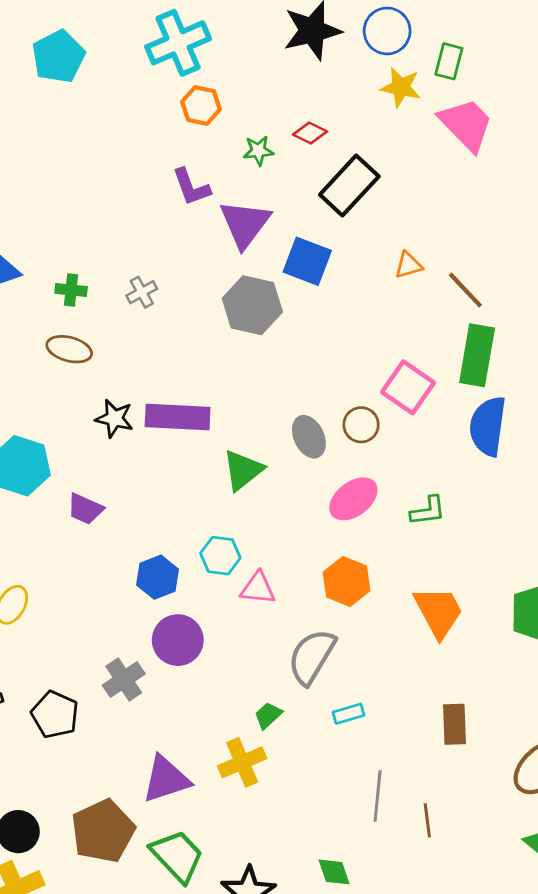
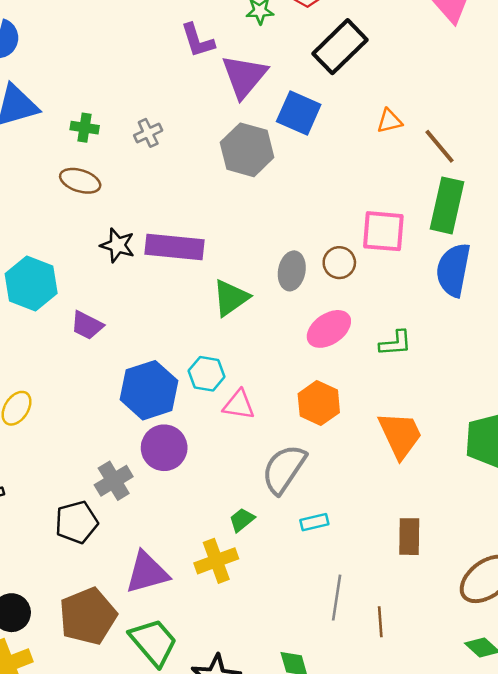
pink square: (408, 387) -> (383, 231), turned -33
gray ellipse: (309, 437) -> (292, 271), turned 33
blue hexagon: (158, 577) -> (149, 390), size x1.5
black pentagon: (55, 715) -> (76, 522), moved, turned 30

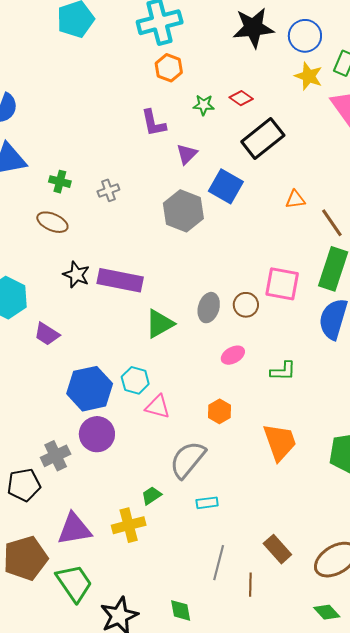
purple triangle: (244, 76) -> (187, 154), size x0.6
pink ellipse: (329, 329) -> (233, 355), size x0.7
orange hexagon: (319, 403) -> (220, 411), size x0.7
brown rectangle: (409, 537) -> (277, 549), moved, turned -48

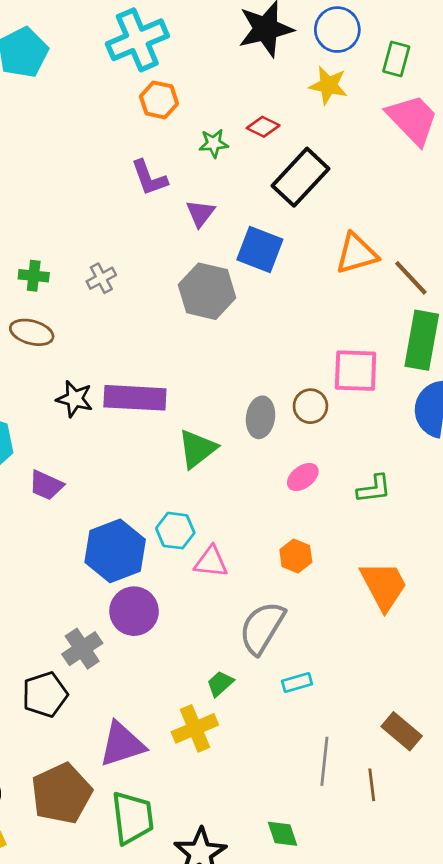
yellow star: (309, 76) -> (328, 85), moved
orange triangle: (295, 200) -> (357, 254), size x1.6
green trapezoid: (74, 583) -> (132, 818), turned 36

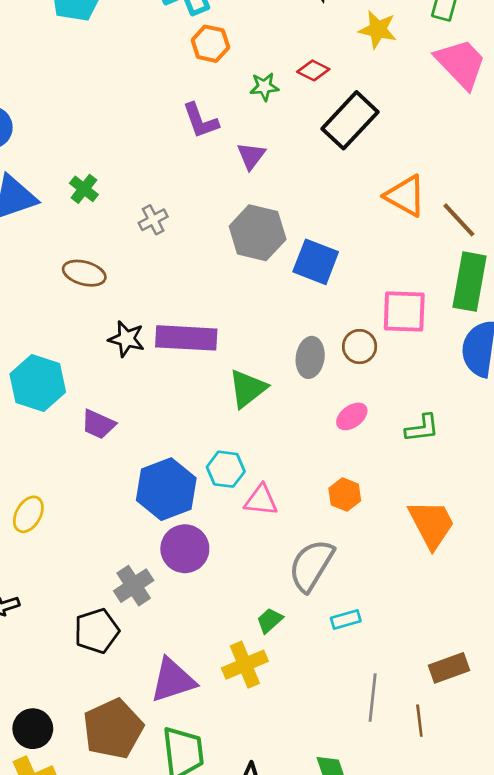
blue square: (260, 249) -> (316, 262), moved
orange triangle: (357, 254) -> (405, 196), turned 45
green cross: (34, 276) -> (84, 189), moved, turned 32
brown rectangle: (402, 731) -> (449, 668), turned -60

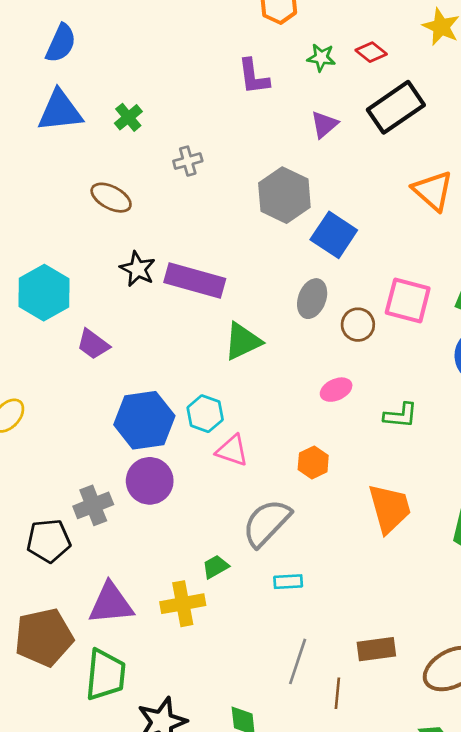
purple triangle: (251, 156) -> (324, 125), moved
gray ellipse: (310, 357) -> (312, 299), moved

